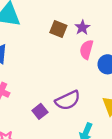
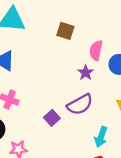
purple star: (82, 27) -> (86, 73), moved

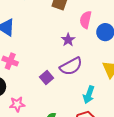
purple star: (86, 73) -> (68, 40), moved

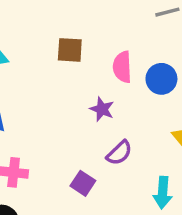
purple semicircle: (71, 66) -> (119, 153), size x0.7

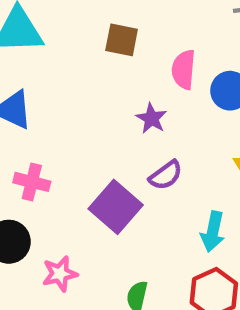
purple square: (83, 183) -> (116, 207), size x1.6

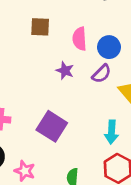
purple semicircle: (166, 175) -> (102, 74), moved
pink star: (60, 274) -> (25, 171), turned -30

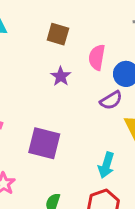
purple star: (65, 71) -> (61, 76), moved
purple square: (52, 126) -> (44, 143), turned -32

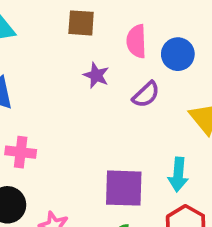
purple semicircle: (111, 100) -> (146, 94), moved
purple square: (44, 143) -> (124, 188), moved

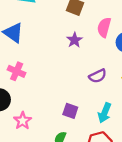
purple semicircle: (146, 94) -> (98, 76), moved
purple square: (124, 188) -> (70, 111), size x0.6

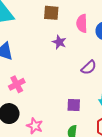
pink cross: (17, 71) -> (17, 84), turned -35

